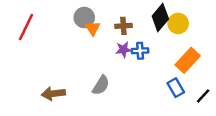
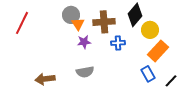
yellow circle: (178, 23) -> (150, 30), moved
brown cross: (123, 26) -> (104, 22), size x1.5
purple star: (123, 50) -> (84, 42), moved
gray semicircle: (101, 85) -> (85, 72), turned 48

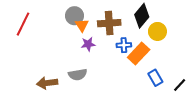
orange rectangle: (158, 51) -> (139, 54), moved
gray semicircle: (85, 72) -> (78, 75), moved

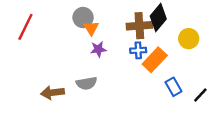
brown cross: (109, 23) -> (139, 26), moved
yellow circle: (157, 31) -> (189, 39), moved

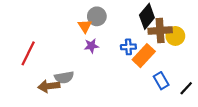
gray circle: (83, 17) -> (97, 16), moved
brown cross: (139, 26) -> (160, 31), moved
red line: (25, 27) -> (28, 53), moved
gray semicircle: (87, 83) -> (64, 77), moved

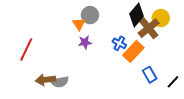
brown cross: (160, 31) -> (149, 28), turned -35
yellow circle: (175, 36) -> (161, 18), moved
blue cross: (128, 47) -> (119, 43), turned 32
gray semicircle: (64, 77) -> (60, 82), moved

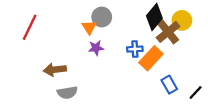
blue cross: (119, 43) -> (135, 49), turned -32
red line: (26, 49) -> (30, 27), moved
brown arrow: (45, 80) -> (55, 70), moved

